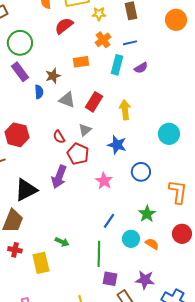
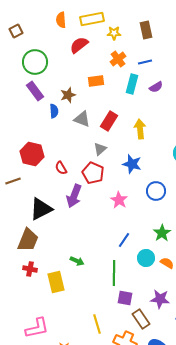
red semicircle: (59, 137) -> (61, 168), moved

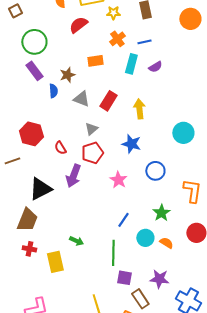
gray triangle: (100, 149) -> (91, 129), moved
red pentagon: (93, 173) -> (92, 153), turned 30

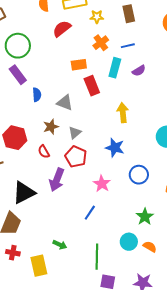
brown star: (67, 75) -> (51, 127), moved
red rectangle: (108, 101) -> (92, 86), moved, turned -54
red pentagon: (92, 153) -> (76, 157), turned -30
blue line: (123, 220) -> (90, 213), moved

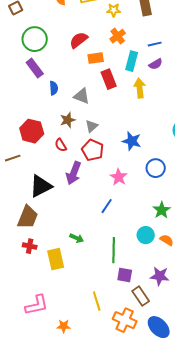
red semicircle: (62, 29) -> (79, 40), moved
blue line: (128, 46) -> (155, 44), moved
yellow arrow: (123, 113) -> (140, 88), moved

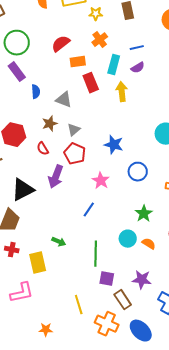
pink L-shape: (37, 305) -> (22, 293), moved

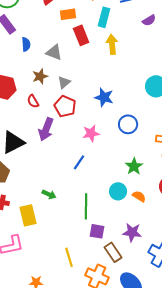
purple semicircle: (138, 68) -> (149, 20), moved
pink star: (101, 181) -> (91, 133), turned 30

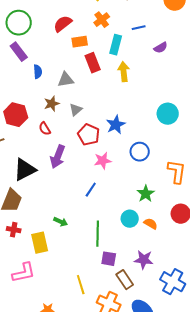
gray triangle: (54, 52) -> (66, 80), turned -30
blue star: (104, 97) -> (116, 125), turned 30
red pentagon: (65, 106) -> (89, 135), moved

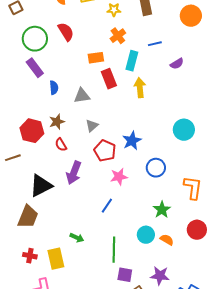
red semicircle: (63, 24) -> (66, 32), moved, turned 96
brown star: (52, 104) -> (57, 122), moved
red cross: (14, 230) -> (30, 256), moved

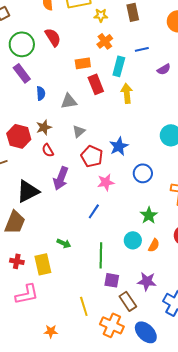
orange semicircle: (167, 240) -> (154, 245), turned 88

